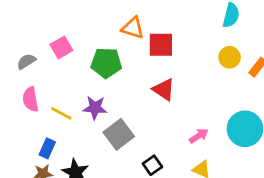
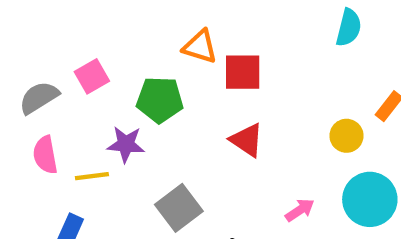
yellow circle: (230, 57) -> (346, 136), moved
gray semicircle: (26, 61) -> (39, 98), size x1.4
purple star: (95, 108) -> (126, 144), moved
yellow line: (61, 113) -> (92, 176), turned -35

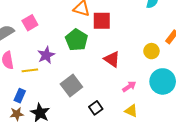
green pentagon: (160, 100) -> (77, 40), moved, turned 30
red triangle: (247, 140) -> (112, 59), moved
purple star: (126, 144) -> (46, 55), turned -30

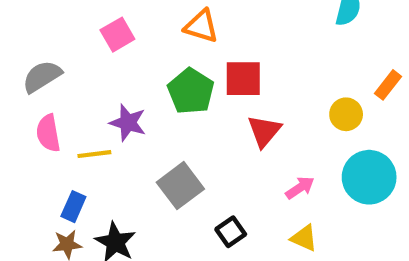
red square: (102, 21) -> (243, 79), moved
pink square: (30, 23) -> (117, 35), moved
purple star: (46, 55) -> (128, 123), turned -30
red triangle: (112, 59) -> (264, 131), turned 36

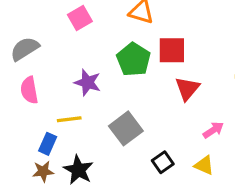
yellow line: (94, 154) -> (69, 119), moved
yellow triangle: (304, 238) -> (204, 165), moved

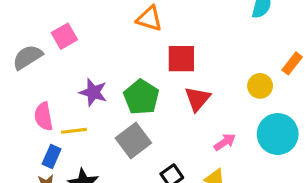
pink square: (80, 18) -> (64, 36), moved
green pentagon: (134, 59) -> (141, 97), moved
pink semicircle: (29, 90) -> (44, 116), moved

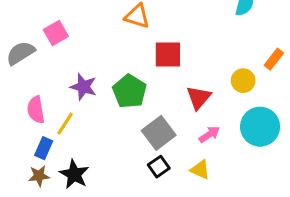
red triangle: (197, 99) -> (199, 98), moved
yellow line: (74, 131) -> (65, 124), turned -50
gray square: (133, 140) -> (159, 133), moved

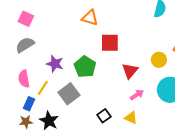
pink square: (56, 33) -> (26, 19), moved, turned -35
gray semicircle: (21, 53) -> (25, 45), moved
gray square: (159, 133) -> (69, 94), moved

